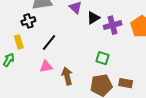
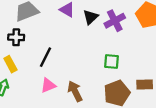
black cross: (28, 21) -> (16, 37), turned 32

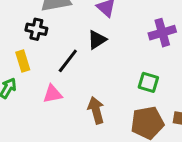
black triangle: (91, 17) -> (97, 40), moved
pink triangle: (48, 85) -> (53, 94), moved

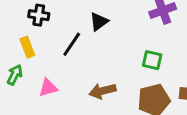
pink triangle: (53, 94) -> (48, 88), moved
brown arrow: (96, 110) -> (103, 91), turned -85

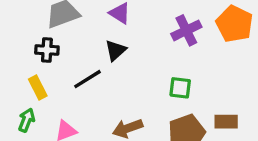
black line: (72, 44) -> (87, 79), turned 30

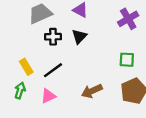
black cross: (47, 50) -> (53, 37), moved
black line: (87, 79) -> (53, 70), moved

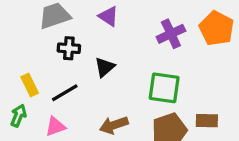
black triangle: (79, 37) -> (105, 67), moved
green square: (127, 60) -> (164, 88), size x1.5

